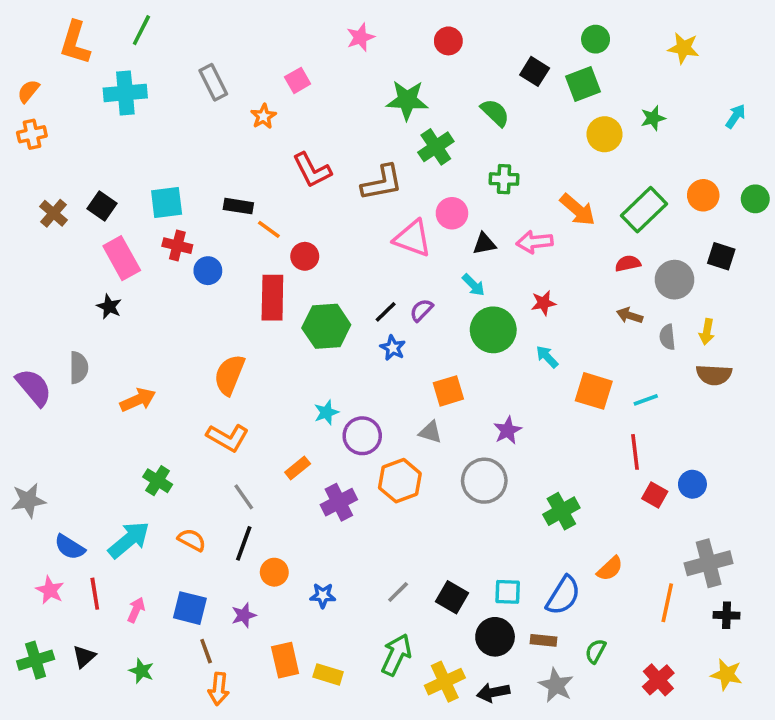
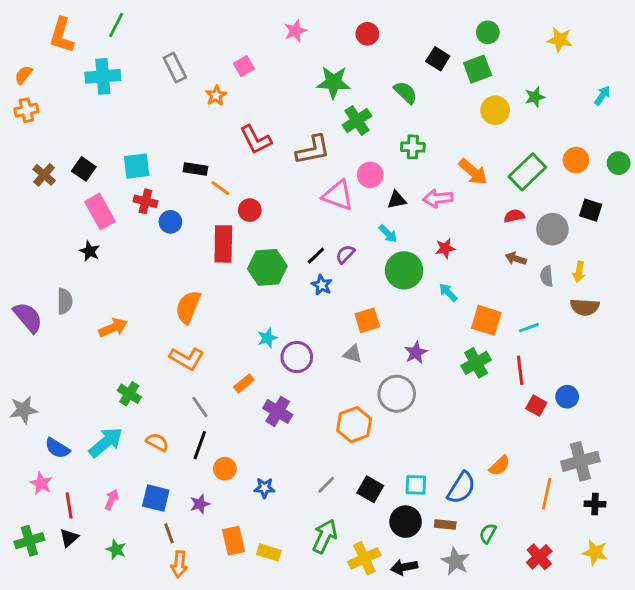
orange hexagon: (400, 481) -> (354, 425), moved
purple cross: (339, 502) -> (278, 411), turned -32
green cross: (561, 511) -> (476, 363), moved
red line: (95, 594) -> (69, 505), moved

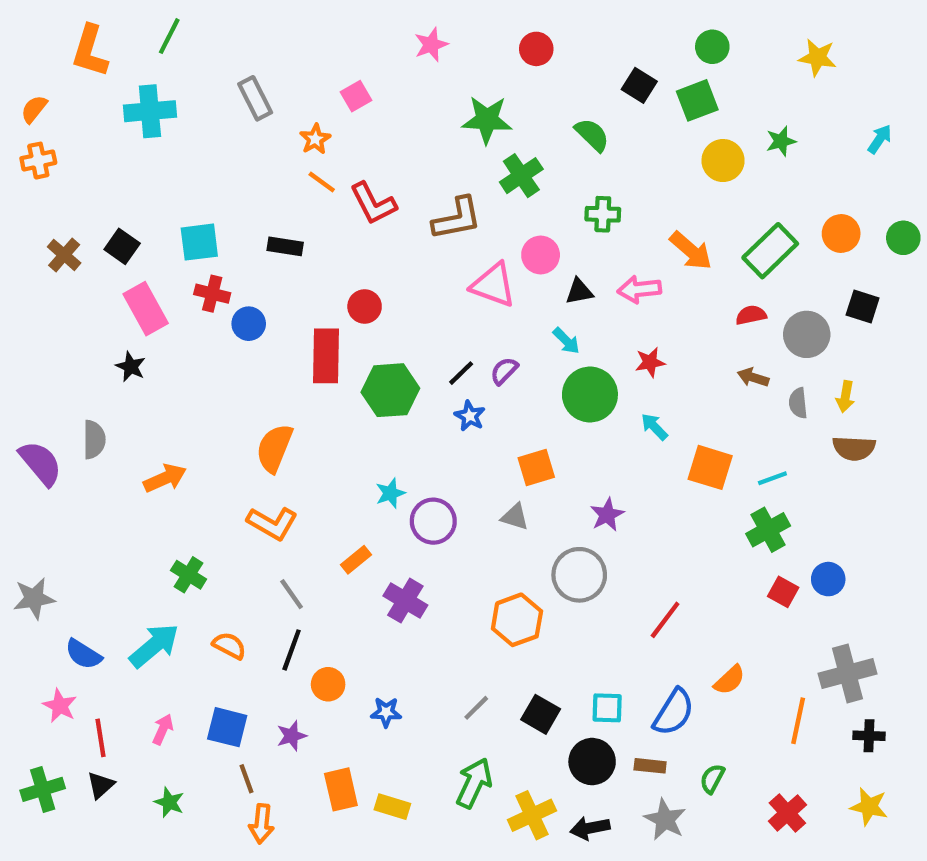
orange line: (220, 188) -> (322, 182), moved
green cross: (476, 363) -> (768, 530), moved
red line: (520, 370) -> (665, 620), moved, turned 44

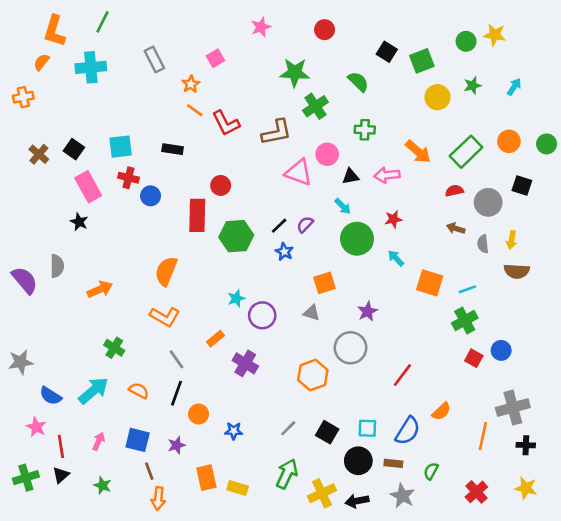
green circle: (712, 47) -> (466, 41), moved
orange semicircle: (34, 109) -> (41, 62), moved
cyan arrow: (880, 139) -> (514, 87), moved

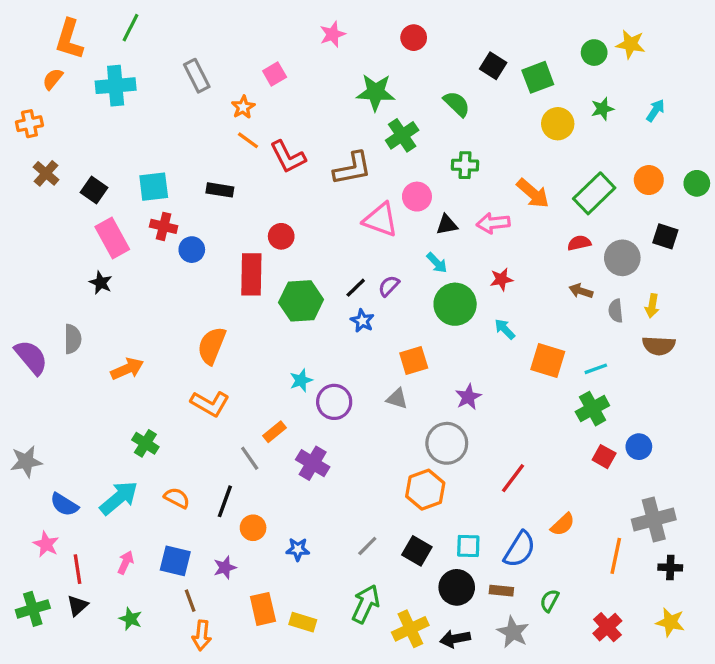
brown cross: (39, 154) -> (46, 173), moved
gray line: (177, 359) -> (250, 458), moved
orange hexagon: (313, 375) -> (425, 490), moved

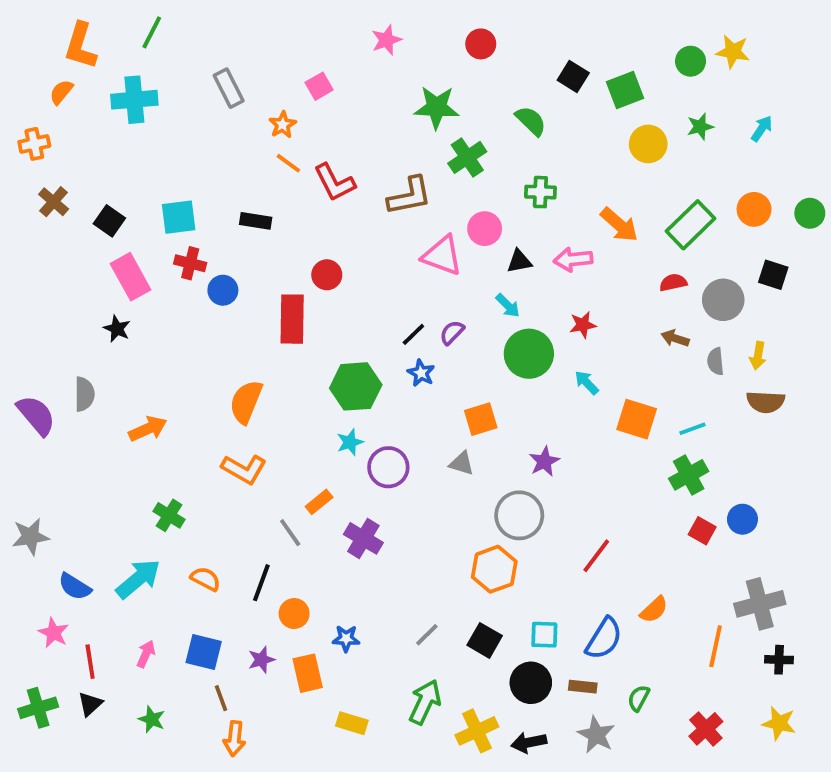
green hexagon: (301, 301) -> (356, 386), moved
orange rectangle: (263, 609) -> (308, 673), moved

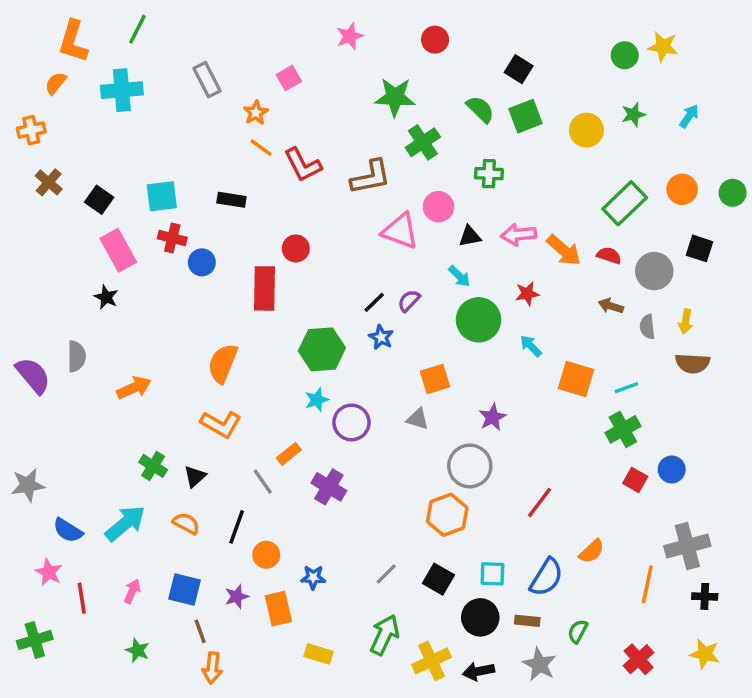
green square: (625, 90) -> (526, 116), moved
orange arrow: (619, 225) -> (564, 250), moved
red semicircle: (673, 283) -> (609, 255), turned 30
black triangle: (90, 704) -> (195, 476), moved

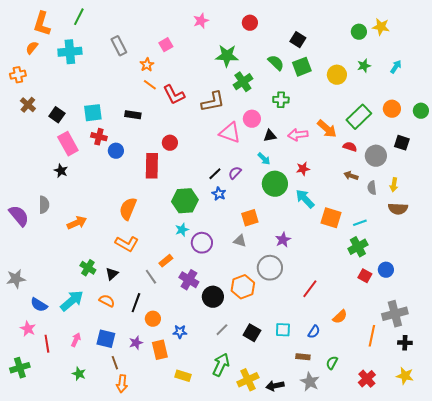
orange arrow: (564, 250) -> (327, 129), moved
cyan arrow: (531, 346) -> (305, 199), size x1.5
orange hexagon: (447, 515) -> (243, 287), moved
blue semicircle: (546, 577) -> (314, 332), size x0.6
black circle: (480, 617) -> (213, 297), moved

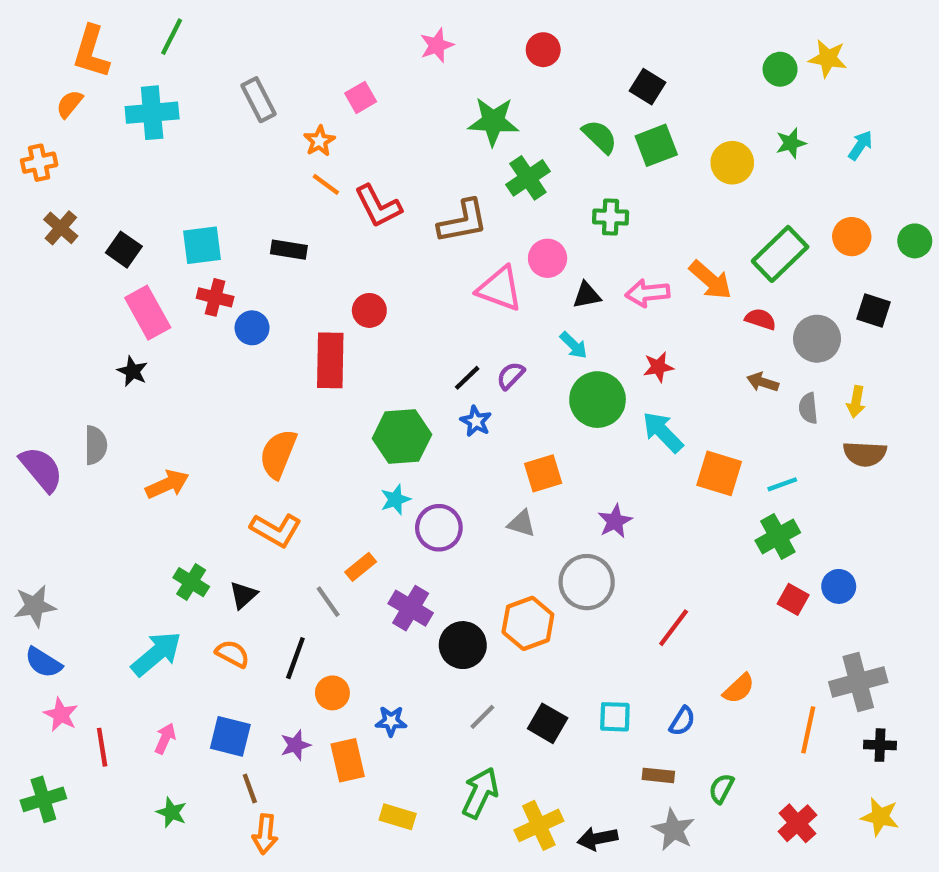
blue semicircle: (39, 305) -> (43, 662), moved

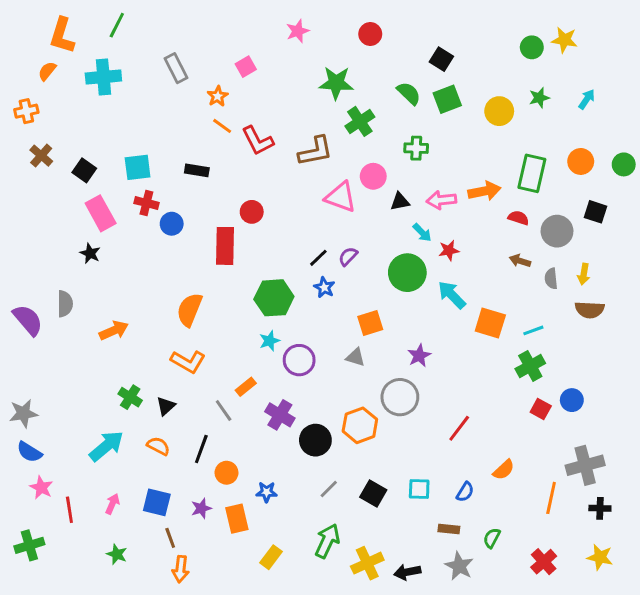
green rectangle: (780, 254) -> (532, 173), turned -33
orange arrow: (711, 280) -> (484, 191), turned -52
cyan arrow: (574, 345) -> (422, 233), moved
yellow rectangle: (398, 817) -> (271, 557), turned -70

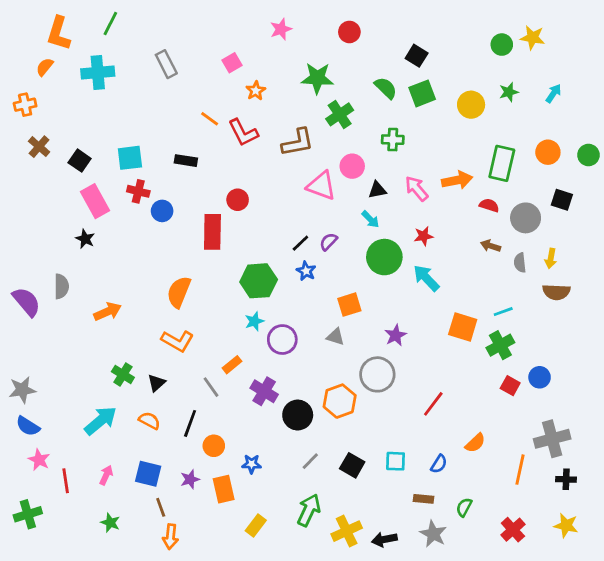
orange star: (218, 96) -> (256, 91), moved
pink arrow: (441, 200) -> (417, 189), turned 56
cyan arrow: (422, 233) -> (370, 219), moved
orange square: (490, 323) -> (463, 327), moved

